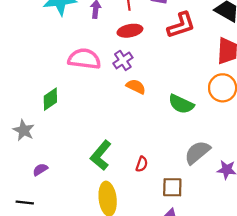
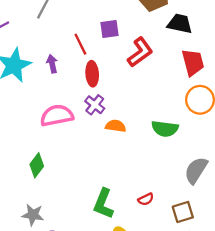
red ellipse: (130, 31) -> (92, 74), turned -65
gray star: (24, 130) -> (33, 215), moved
red semicircle: (142, 164) -> (146, 199), turned 63

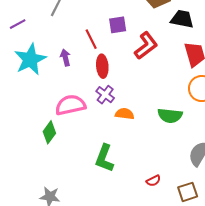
green diamond: (37, 165) -> (49, 132), moved
green L-shape: (103, 204) -> (104, 158), moved

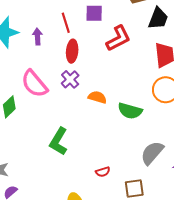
black trapezoid: (182, 19) -> (158, 18), turned 90
pink semicircle: (70, 105) -> (34, 84), turned -128
orange semicircle: (125, 114) -> (97, 97), moved

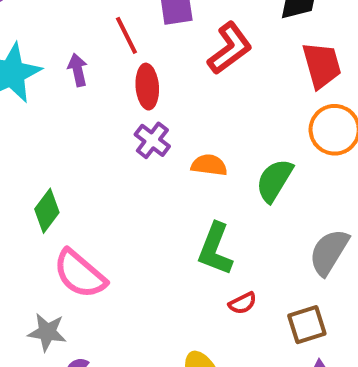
pink semicircle: (34, 84) -> (80, 274), moved
green semicircle: (130, 111) -> (274, 180), turned 115
green L-shape: (59, 141) -> (215, 249), moved

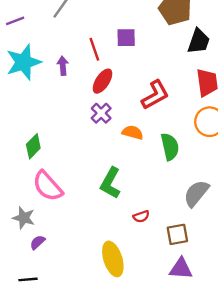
red L-shape: (230, 48) -> (155, 95), moved
red ellipse: (147, 87) -> (102, 81), turned 30
green semicircle: (274, 180) -> (170, 147), turned 128
green L-shape: (215, 249) -> (110, 183), moved

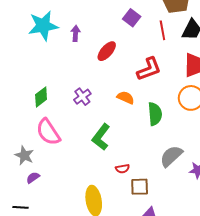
purple square: (126, 38) -> (132, 18), turned 30
red line: (94, 49) -> (162, 30), moved
purple cross: (101, 113) -> (82, 97), moved
brown square: (177, 234) -> (140, 187), moved

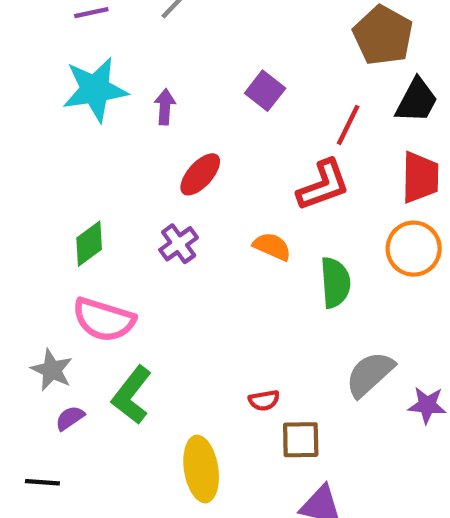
purple square: (132, 18) -> (265, 91), moved
red line: (162, 30) -> (348, 125), moved, turned 36
red ellipse: (107, 51) -> (200, 174), moved
pink semicircle: (48, 132) -> (104, 320), turned -40
green L-shape: (101, 137) -> (132, 395), moved

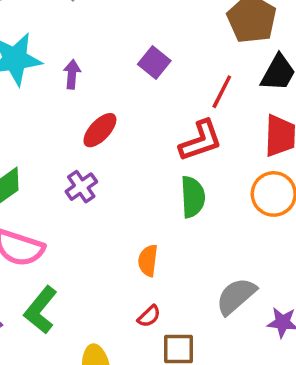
orange semicircle: (272, 246) -> (148, 260), moved, turned -108
green semicircle: (335, 283) -> (193, 197), moved
red semicircle: (264, 400) -> (149, 316), turned -35

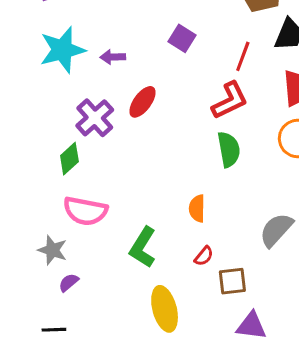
purple arrow: (72, 74) -> (113, 57), turned -90
purple cross: (81, 187) -> (95, 118), moved, size x1.4
green L-shape: (41, 310) -> (143, 247), moved

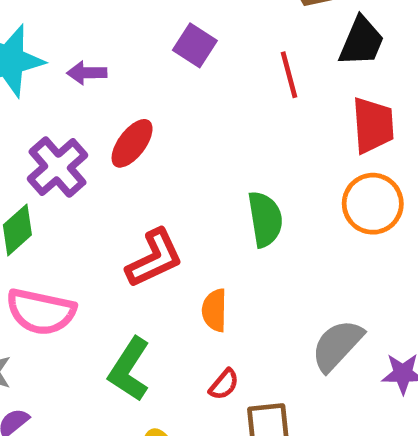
red line: (243, 56) -> (289, 75), turned -36
red L-shape: (230, 100) -> (154, 258), moved

